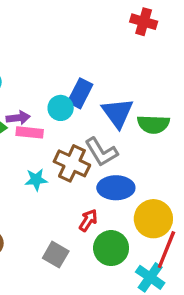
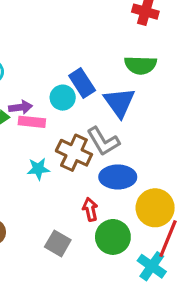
blue rectangle: (80, 93) -> (82, 83), turned -60
green semicircle: (153, 124) -> (140, 65), moved
red arrow: (88, 220) -> (90, 209), turned -45

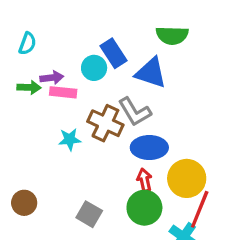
blue triangle: (119, 102) -> (151, 73), turned -36
red arrow: (90, 209) -> (144, 180), moved

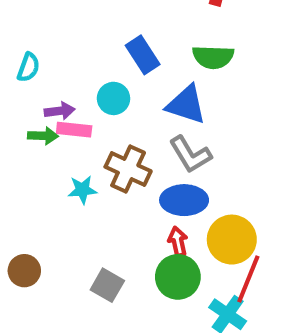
blue rectangle: (114, 53) -> (143, 55), moved
green arrow: (29, 87) -> (43, 136), moved
gray L-shape: (135, 112) -> (190, 154), moved

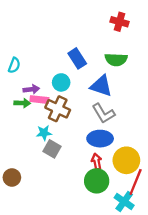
brown cross: (128, 169) -> (58, 109), moved
gray square: (107, 285) -> (52, 149), moved

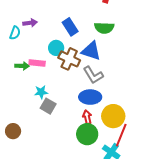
purple arrow: (31, 89) -> (30, 23), moved
brown cross: (58, 109) -> (69, 59), moved

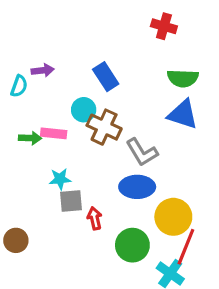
green semicircle: (104, 28) -> (183, 78), moved
blue triangle: (91, 51) -> (183, 114), moved
gray square: (48, 106) -> (71, 201), turned -35
red arrow: (87, 117) -> (95, 218), moved

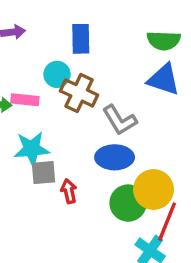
blue rectangle: (106, 77) -> (81, 39), turned 32
cyan star: (60, 179) -> (32, 149), size x1.5
green circle: (132, 245) -> (128, 203), moved

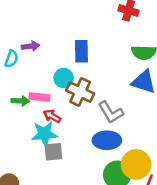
red arrow: (69, 191) -> (52, 116), moved, turned -48

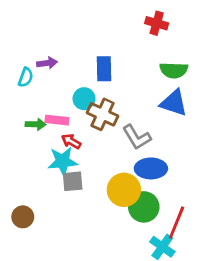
blue ellipse: (107, 140) -> (151, 168), moved
yellow circle: (136, 164) -> (124, 190), moved

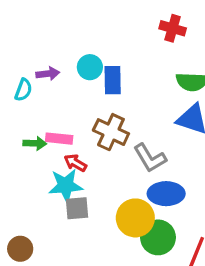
cyan circle: (84, 99) -> (90, 67), moved

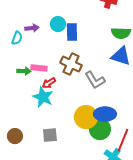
red arrow: (75, 163) -> (49, 83), turned -64
cyan star: (66, 186) -> (43, 97), turned 30
blue ellipse: (166, 194) -> (105, 114), moved
gray square: (77, 208) -> (50, 135), moved

